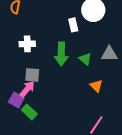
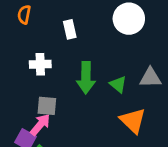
white rectangle: (73, 25) -> (70, 29), moved
orange triangle: (96, 86) -> (133, 121), size x1.5

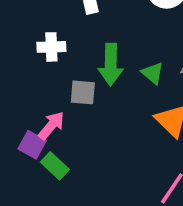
gray square: (47, 106) -> (83, 92), moved

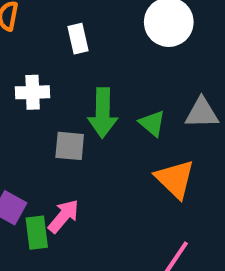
pink arrow: (51, 126) -> (64, 216), moved
green rectangle: (55, 166) -> (37, 233), turned 40

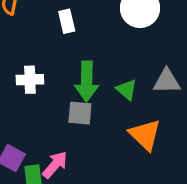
white cross: (33, 92) -> (30, 80), moved
gray square: (70, 146) -> (80, 113), moved

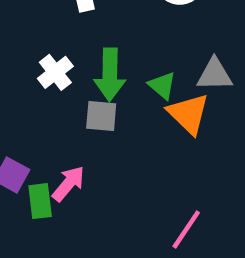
white cross: (30, 80) -> (55, 72), moved, turned -36
orange triangle: (145, 135) -> (188, 114), moved

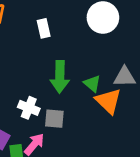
white cross: (55, 72) -> (29, 108), moved, turned -30
gray square: (101, 116) -> (54, 119), moved

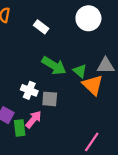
white rectangle: (44, 28) -> (41, 27), turned -40
green arrow: (60, 77) -> (54, 66), turned -60

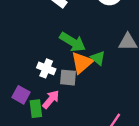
green triangle: (80, 71) -> (98, 58), moved
orange triangle: (93, 85) -> (82, 63), moved, turned 35

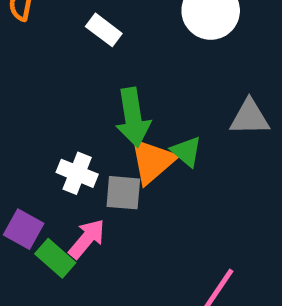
green arrow: (73, 42) -> (133, 117), turned 50
green rectangle: (36, 109) -> (55, 258), turned -42

